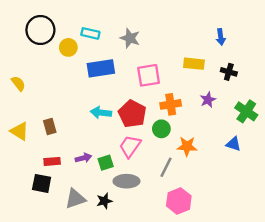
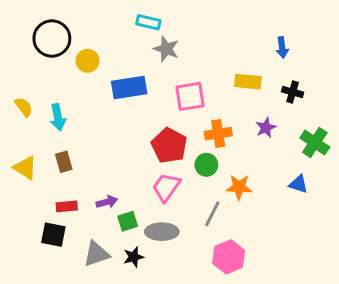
cyan rectangle: (90, 33) -> (148, 22), moved
cyan arrow: (101, 113) -> (58, 117), moved, turned -108
green square: (106, 163) -> (128, 221), moved

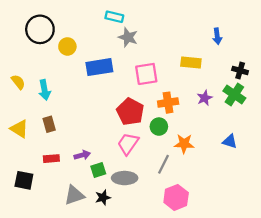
black cross: (293, 92) -> (240, 71), moved
green cross: (315, 143) -> (234, 95), moved
black square: (53, 235) -> (24, 180), moved

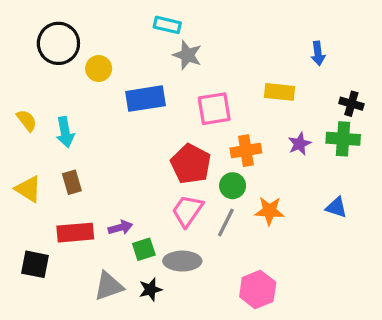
green cross: (234, 95) -> (343, 139), turned -30
red rectangle: (51, 159) -> (75, 233), size x1.5
gray line: (163, 164) -> (226, 223), moved

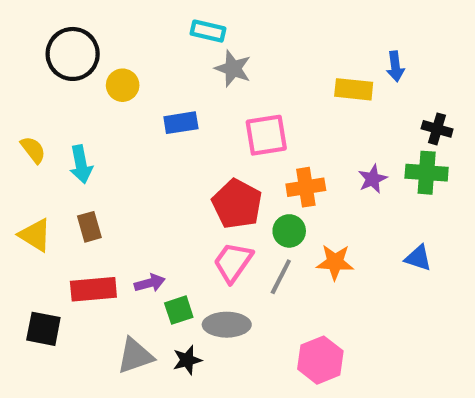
yellow rectangle: (279, 92) -> (354, 89), moved
blue rectangle: (145, 99) -> (181, 123), size x0.7

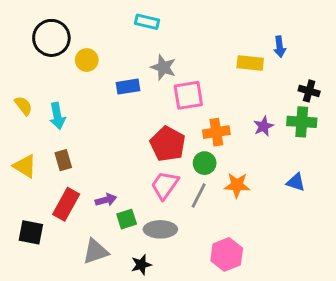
gray star: (233, 69) -> (163, 67), moved
red rectangle: (93, 289) -> (66, 204), turned -56
black star: (187, 360) -> (141, 265), moved

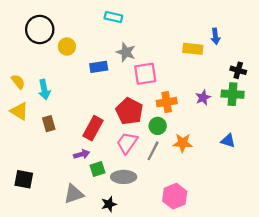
yellow triangle: (25, 166) -> (19, 111), moved
red rectangle: (66, 204) -> (93, 128), moved

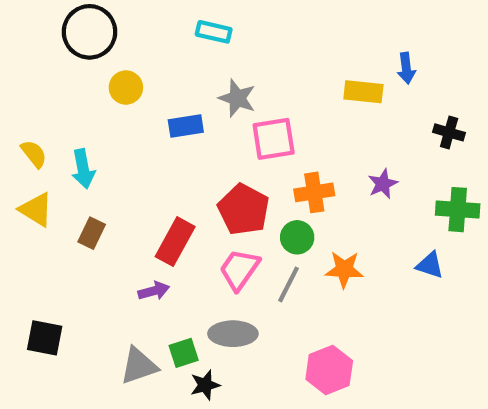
black circle: (40, 29) -> (90, 32), moved
green cross: (233, 94) -> (458, 210), moved
brown rectangle: (49, 124) -> (92, 233), turned 42
green square: (98, 169) -> (184, 353), moved

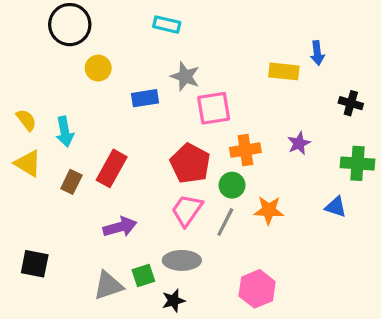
red rectangle: (175, 242) -> (112, 168), moved
purple arrow: (154, 291) -> (120, 227), size x1.4
black star: (205, 385) -> (173, 301), moved

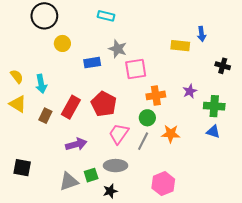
red pentagon: (190, 163) -> (104, 104), moved
green cross: (357, 163) -> (214, 106), moved

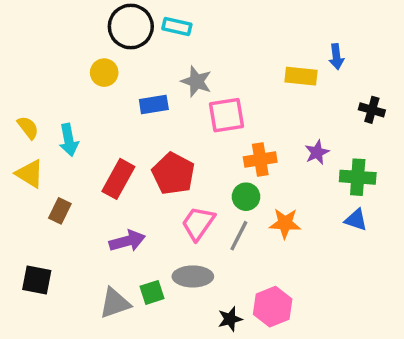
black circle: (44, 16) -> (131, 26), moved
brown rectangle: (45, 116) -> (60, 211), moved
black star: (110, 191) -> (230, 319), moved

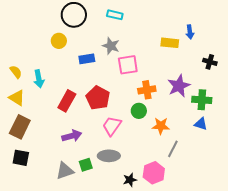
cyan rectangle: (177, 26) -> (115, 15), moved
purple star: (317, 152) -> (179, 86), size x1.6
brown rectangle: (60, 211) -> (20, 127), moved, size x1.6
gray line: (239, 236) -> (173, 149), moved

